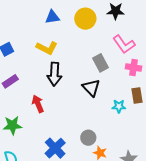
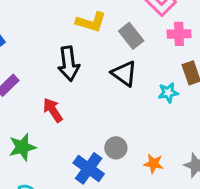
yellow L-shape: (47, 48) -> (91, 22), moved
gray circle: (88, 138) -> (116, 148), moved

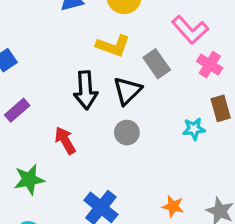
pink cross: (179, 34) -> (210, 65), turned 30
black triangle: (124, 74) -> (127, 91), moved, turned 36
gray circle: (116, 148) -> (127, 133), moved

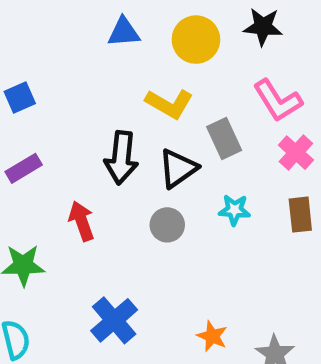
cyan star: (194, 129) -> (234, 210), moved

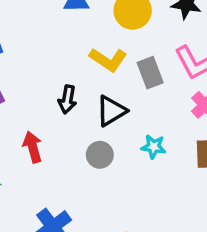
gray rectangle: (224, 139) -> (150, 73), moved
black arrow: (121, 158) -> (67, 99), size x0.7

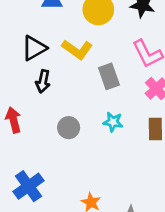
gray rectangle: (150, 73) -> (109, 76), moved
black triangle: (111, 111) -> (34, 48), moved

